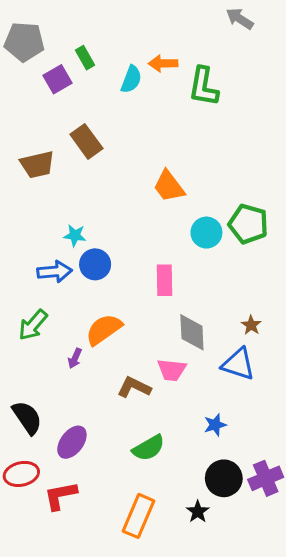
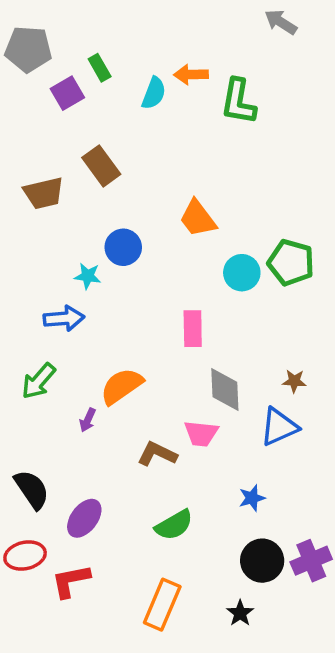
blue circle: (95, 264) -> (123, 247), moved
brown star: (251, 325) -> (294, 381), turned -30
blue triangle: (238, 364) -> (279, 427), turned -42
black star: (198, 512) -> (240, 613), moved

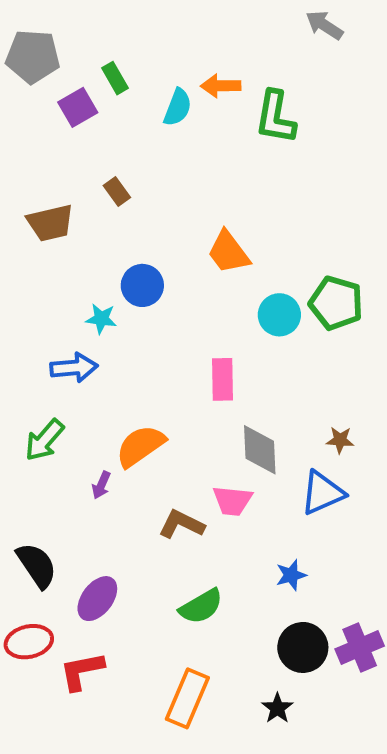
brown rectangle: (101, 166) -> (117, 192), size x0.6

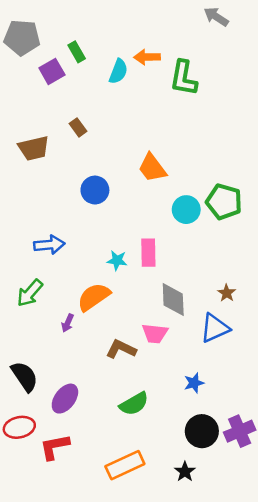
cyan star: (101, 319) -> (117, 260), moved
brown star: (340, 440) -> (227, 293), turned 30
orange rectangle: (187, 698) -> (125, 465), turned 42

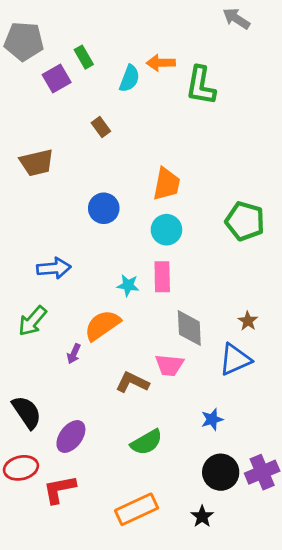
brown rectangle: (78, 127) -> (101, 127), moved
orange trapezoid: (152, 168) -> (166, 184), turned -132
cyan circle: (186, 210) -> (166, 230), moved

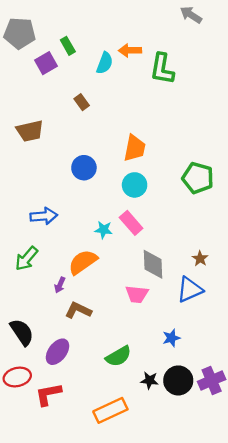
pink rectangle: (162, 277) -> (131, 223), turned -40
brown L-shape: (132, 382) -> (78, 310), moved
black star: (202, 516) -> (150, 380), moved, turned -30

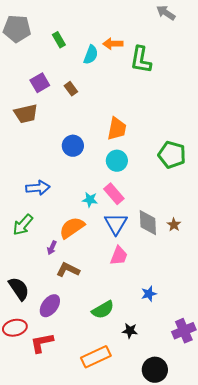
purple square: (46, 63) -> (40, 83), moved
gray diamond: (153, 264) -> (148, 223), moved
blue triangle: (190, 290) -> (116, 224), moved, turned -35
pink trapezoid: (137, 294) -> (119, 256), turned -75
black circle: (178, 380) -> (155, 370), moved

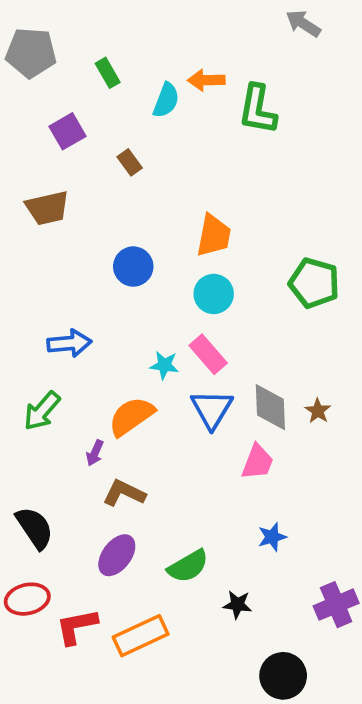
purple square: (40, 83) -> (67, 131), moved
pink trapezoid: (119, 256) -> (258, 462), moved
purple ellipse: (50, 306) -> (117, 555), moved
orange rectangle: (96, 357) -> (141, 636), moved

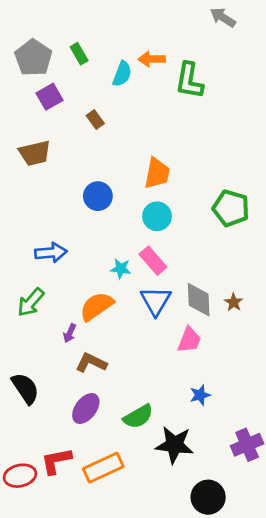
gray pentagon: (31, 53) -> (33, 58), moved, turned 30
red ellipse: (27, 599) -> (20, 476), moved
black star: (237, 605) -> (174, 445), size x1.8

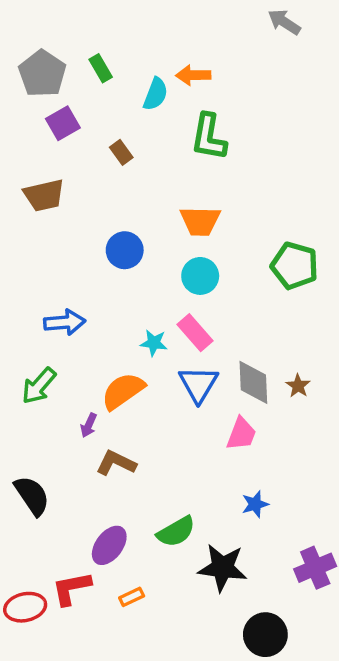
green L-shape: (189, 81) -> (209, 137), moved
orange trapezoid: (157, 173) -> (200, 221), turned 80
purple ellipse: (86, 408) -> (109, 545), moved
orange rectangle: (103, 468) -> (132, 597), size x0.5

